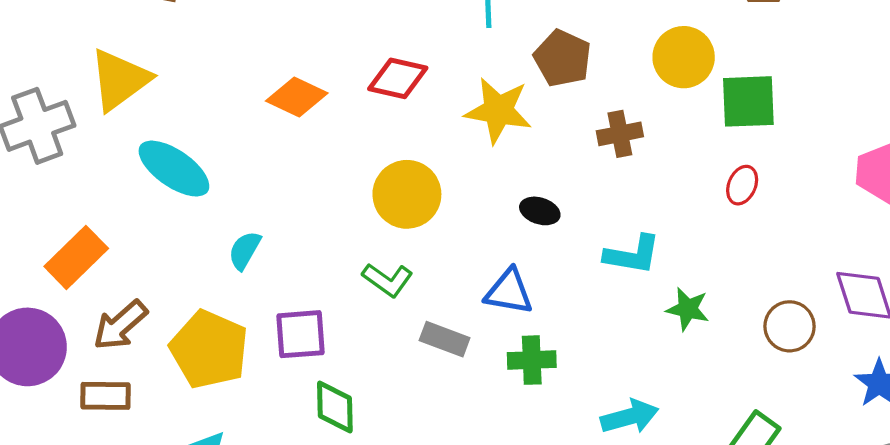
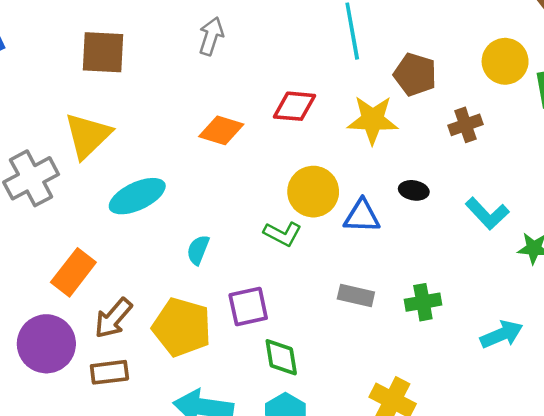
cyan ellipse: (174, 169) -> (137, 196), turned -52
cyan L-shape: (632, 255) -> (487, 213), turned 45
green L-shape: (388, 280) -> (283, 234), moved
blue triangle: (509, 292) -> (362, 216), moved

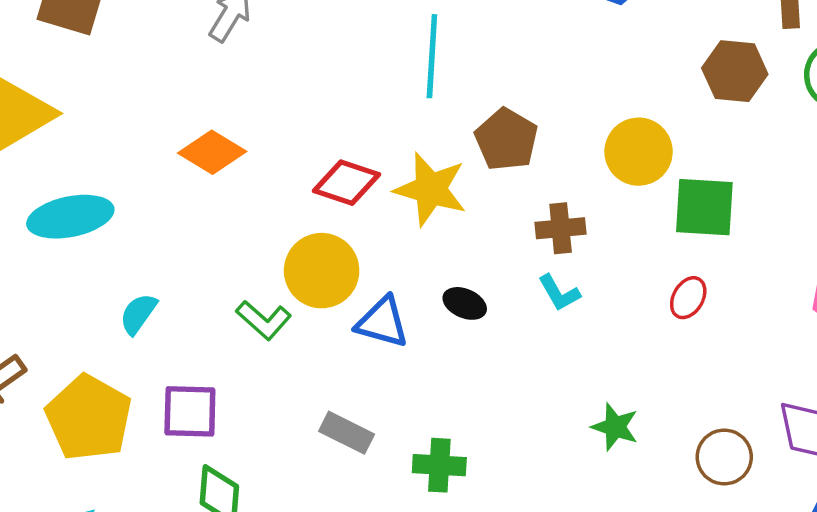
red diamond: (295, 106) -> (346, 183), moved
cyan L-shape: (487, 213) -> (559, 293), moved, size x0.7

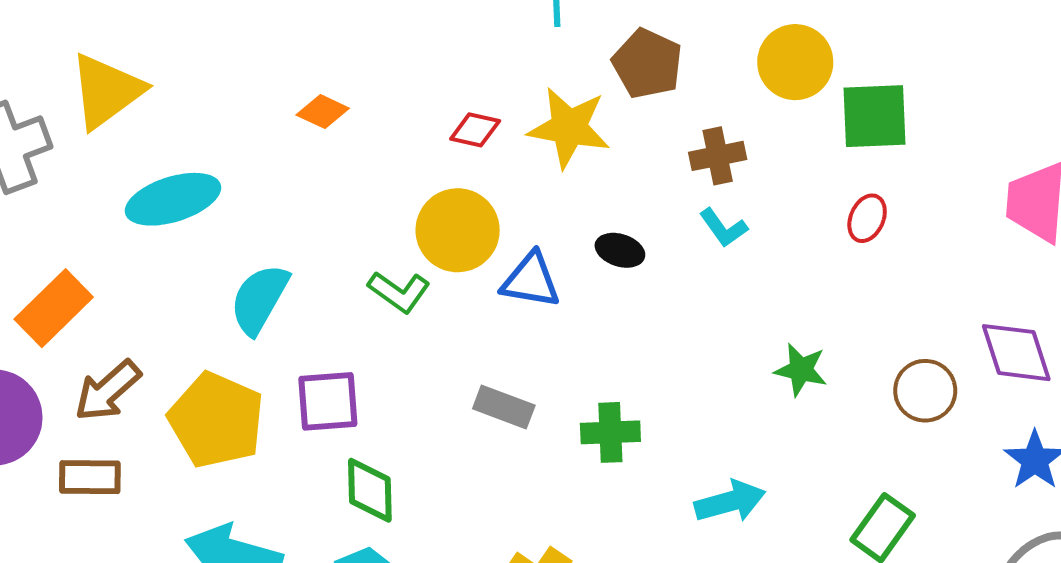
orange diamond: (212, 152) -> (323, 112), size x0.7
red diamond: (346, 183) -> (475, 130), size x0.7
cyan semicircle: (138, 314) -> (259, 299), size x1.5

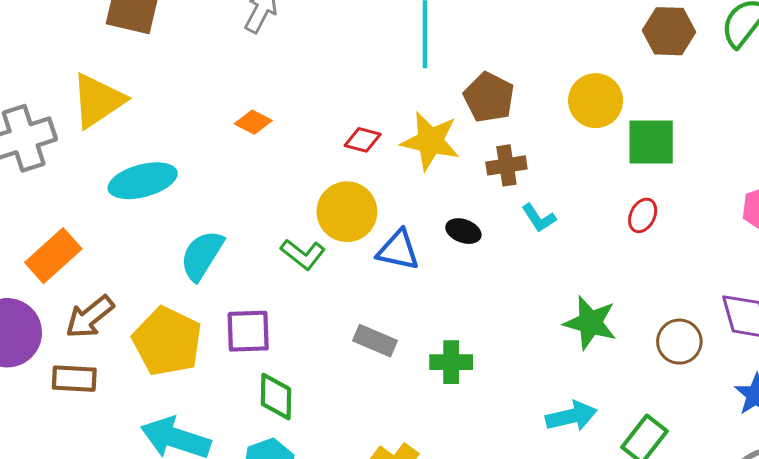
brown cross: (718, 156) -> (506, 165), moved
green star: (801, 370) -> (590, 323), size x1.4
cyan arrow: (730, 501) -> (571, 416), moved

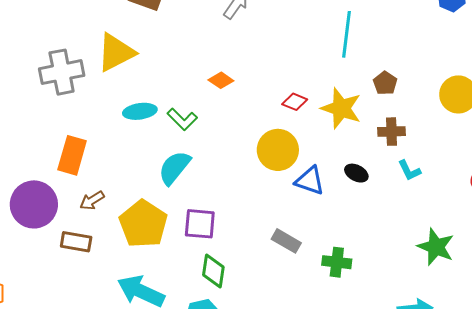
brown pentagon: (489, 97) -> (385, 83), size x0.7
cyan ellipse: (143, 181) -> (140, 111), size x0.7
green L-shape: (303, 254) -> (182, 119), moved
orange rectangle: (53, 256) -> (72, 155), turned -39
brown arrow: (90, 317) -> (92, 201), size x0.7

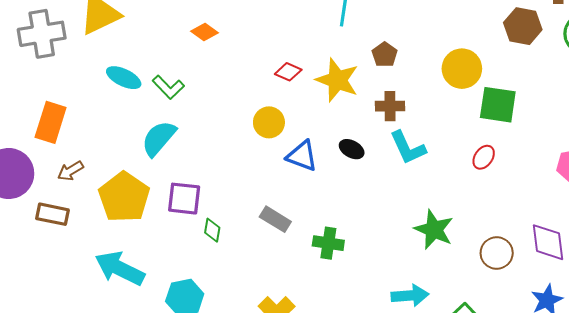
orange diamond: (221, 80) -> (204, 32), moved
cyan ellipse: (140, 111) -> (124, 78), turned 32
yellow circle: (278, 150) -> (269, 122), size x0.7
cyan L-shape: (409, 170) -> (408, 148), size x1.5
green diamond: (213, 271) -> (212, 230), moved, size x0.7

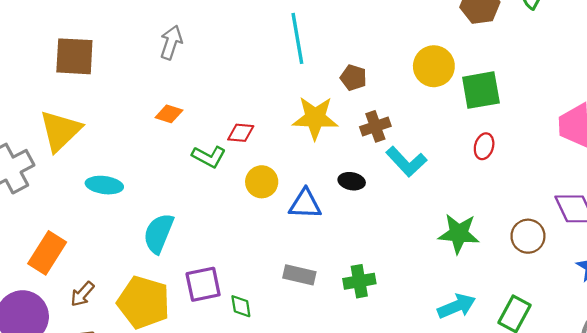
red diamond: (288, 72) -> (241, 133), moved
green L-shape: (168, 87) -> (209, 157), moved
orange rectangle: (51, 122) -> (47, 253), turned 33

